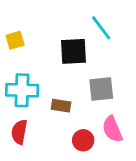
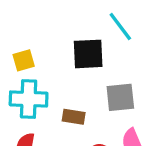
yellow square: (15, 40) -> (24, 60), moved

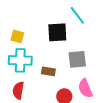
yellow square: (24, 60) -> (17, 36), turned 32

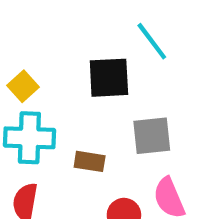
yellow square: (17, 36) -> (23, 86), turned 32

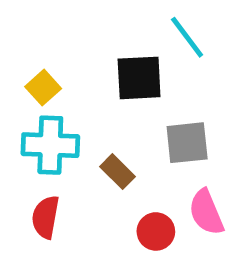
brown rectangle: (90, 161) -> (117, 172), turned 36

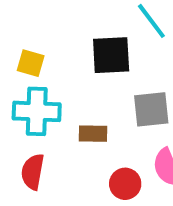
yellow square: (43, 88) -> (31, 63), turned -32
brown rectangle: (117, 172) -> (93, 134), turned -44

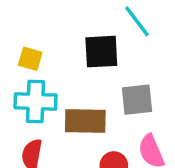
brown rectangle: (93, 134) -> (85, 121), size x1.6

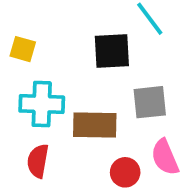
yellow square: (30, 59) -> (23, 49), moved

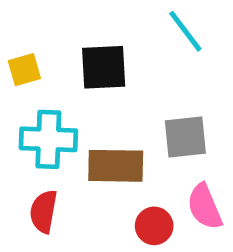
yellow square: (23, 49) -> (24, 70), turned -32
black square: (112, 51) -> (104, 67), moved

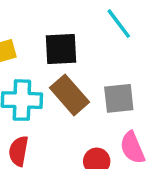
brown rectangle: (116, 166) -> (69, 95), moved, turned 48

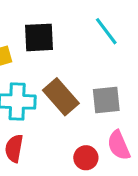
black square: (61, 49) -> (39, 37), moved

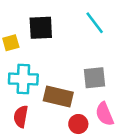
brown rectangle: (61, 97) -> (58, 97), moved, turned -36

